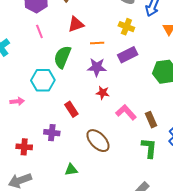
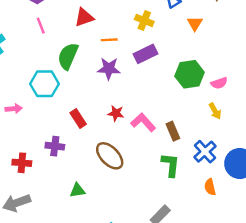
red star: (103, 93) -> (116, 113), moved

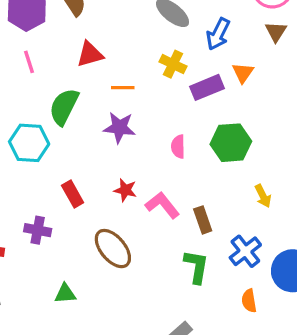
purple rectangle: (145, 54) -> (207, 87), moved
pink semicircle: (219, 83) -> (178, 147), moved, turned 105

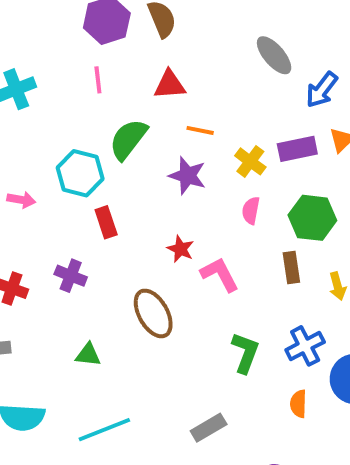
yellow cross: (173, 64) -> (250, 161), moved
red rectangle: (73, 194) -> (106, 222), moved
brown rectangle: (203, 220) -> (291, 267), moved

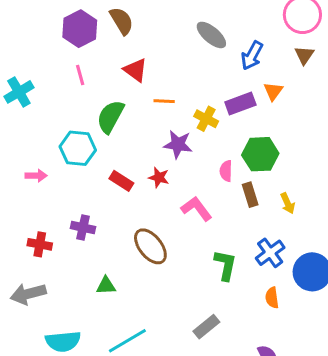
red triangle: (170, 85) -> (135, 70), turned 50
purple star: (187, 176) -> (178, 144), moved
pink semicircle: (251, 211) -> (226, 171), moved
red rectangle: (106, 222) -> (121, 181), moved, turned -30
red star: (180, 249) -> (159, 178), moved

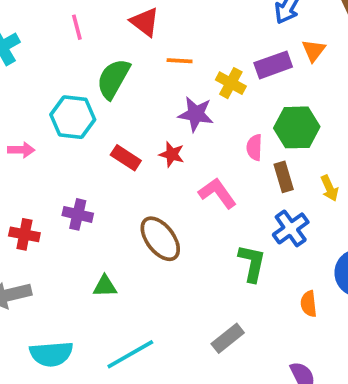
blue cross: (270, 253) -> (291, 228), moved

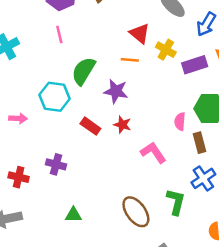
red triangle: (145, 22) -> (140, 33), moved
yellow cross: (231, 83) -> (166, 50), moved
purple star: (196, 114) -> (116, 91), moved
brown ellipse: (160, 239) -> (136, 212), moved

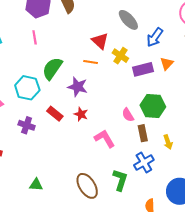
pink semicircle: (180, 122) -> (128, 115), turned -40
purple cross: (56, 164) -> (27, 125), moved

